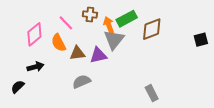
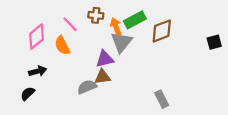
brown triangle: (77, 53) -> (102, 77), moved
black semicircle: (18, 87) -> (28, 94), moved

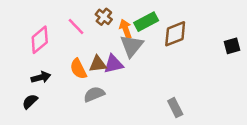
brown cross: (96, 15) -> (104, 17), turned 32
orange semicircle: (62, 45) -> (78, 69), moved
brown triangle: (102, 77) -> (98, 64), moved

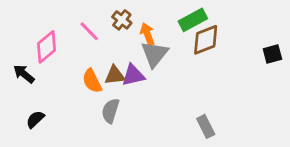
green rectangle: (146, 22) -> (193, 20), moved
black arrow: (41, 77) -> (24, 74), moved, turned -126
gray semicircle: (94, 94) -> (110, 111), turned -50

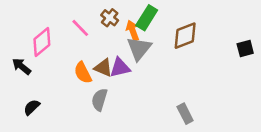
green rectangle: (193, 20) -> (147, 18), moved, turned -30
brown triangle: (115, 75) -> (103, 68), turned 30

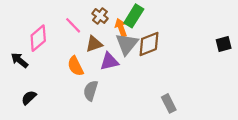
brown diamond: (185, 36) -> (149, 44), moved
brown triangle: (103, 68) -> (94, 44), moved, turned -42

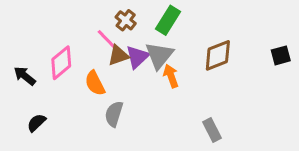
pink line: (73, 25) -> (107, 39), moved
orange arrow: (121, 28) -> (171, 76), moved
pink diamond: (38, 38) -> (61, 63), moved
brown diamond: (149, 44) -> (218, 55), moved
purple triangle: (109, 61) -> (137, 57), moved, turned -30

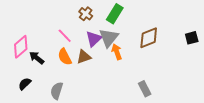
pink line: (107, 39) -> (65, 36), moved
brown triangle: (118, 55) -> (84, 57), moved
pink diamond: (61, 63) -> (21, 47), moved
black arrow: (25, 76) -> (37, 58), moved
gray semicircle: (114, 114) -> (57, 91), moved

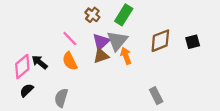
black square: (192, 38) -> (193, 42), moved
pink diamond: (21, 47) -> (22, 67), moved
brown triangle: (84, 57) -> (101, 56), moved

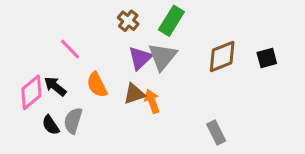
pink line: (70, 39) -> (70, 49), moved
brown triangle: (101, 56) -> (134, 94), moved
orange arrow: (126, 56) -> (152, 101), moved
black semicircle: (27, 90) -> (51, 125), moved, turned -80
gray semicircle: (61, 98) -> (73, 121), moved

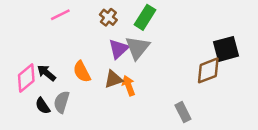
pink line: (70, 49) -> (60, 15), moved, turned -72
brown diamond: (222, 57) -> (208, 70), moved
black square: (267, 58) -> (226, 49), size x1.5

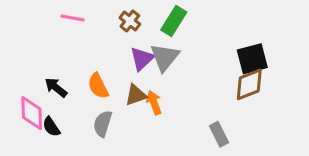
pink line: (60, 15) -> (72, 18), turned 36
black square: (226, 49) -> (252, 59), moved
pink diamond: (26, 78) -> (32, 113), moved, turned -52
gray semicircle: (62, 102) -> (103, 124), moved

